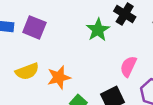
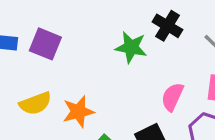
green star: (98, 30) -> (131, 47), turned -30

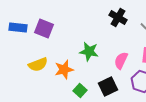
green star: (131, 47) -> (89, 52), moved

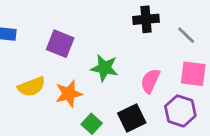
black cross: (118, 18) -> (146, 19), turned -36
purple square: (44, 28) -> (60, 44), moved

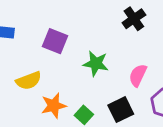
black cross: (146, 19) -> (134, 19), turned -30
orange star: (69, 94) -> (54, 106), moved

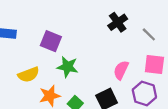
green star: (96, 64) -> (68, 67), moved

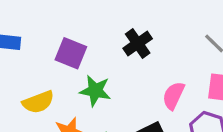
black cross: (118, 22) -> (138, 43), moved

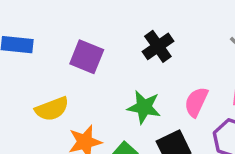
green star: (95, 91) -> (144, 107), moved

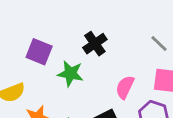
green star: (144, 107) -> (70, 74), moved

